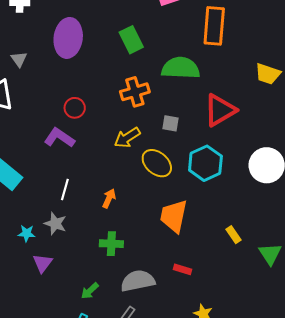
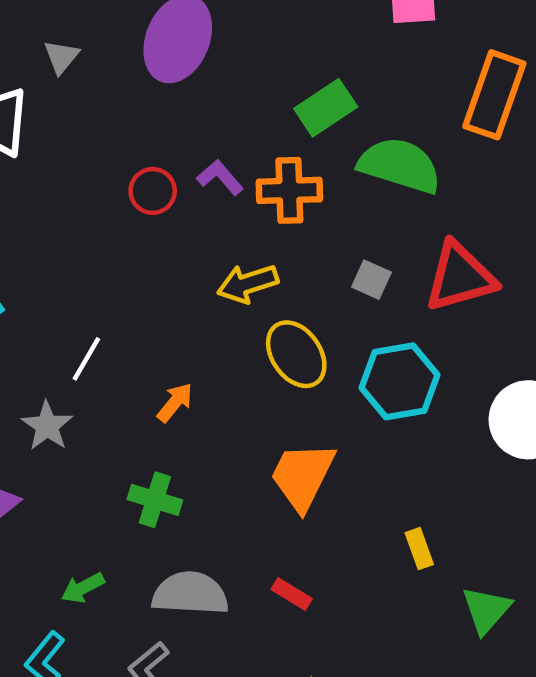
green rectangle: (131, 40) -> (326, 108), moved, turned 68
gray square: (170, 123) -> (371, 280), moved
purple L-shape: (59, 138) -> (220, 177), moved, size x0.7

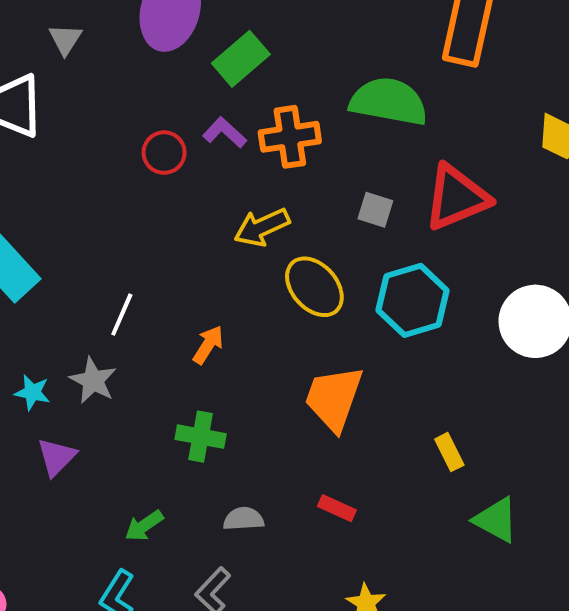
green rectangle: (326, 108) -> (241, 59), moved
gray semicircle: (190, 593) -> (244, 519), size x0.6
green triangle: (486, 610) -> (496, 520), moved, turned -36

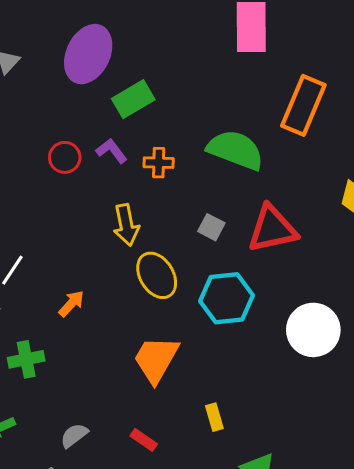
orange cross: (290, 137) -> (159, 163), size x0.7
yellow arrow: (262, 227) -> (126, 225), turned -87
green cross: (201, 437) -> (26, 359), moved, turned -32
yellow rectangle: (449, 452) -> (214, 417), moved
gray semicircle: (244, 519) -> (74, 435), turned -44

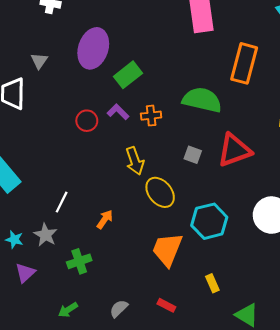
cyan hexagon: (226, 298) -> (209, 221), moved

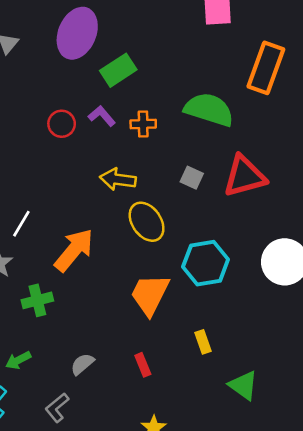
yellow arrow: (135, 161) -> (118, 179), turned 112
orange arrow: (105, 219) -> (74, 250), size x1.8
red rectangle: (166, 305) -> (143, 365), turned 36

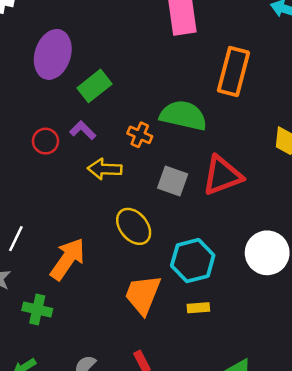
orange cross: (143, 124) -> (140, 135), moved, turned 30
gray square: (192, 178) -> (173, 181), size x1.4
yellow arrow: (118, 179) -> (105, 169), moved
green cross: (37, 300) -> (37, 309), turned 32
yellow rectangle: (203, 342) -> (198, 308), moved, turned -70

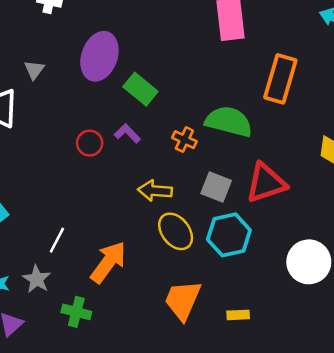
green rectangle: (94, 86) -> (140, 89), turned 76
yellow arrow: (105, 169) -> (155, 191), moved
cyan hexagon: (193, 261) -> (229, 235), moved

